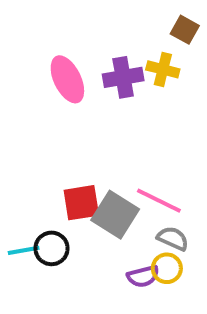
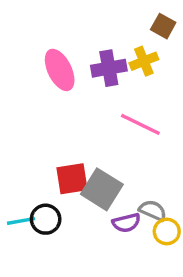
yellow cross: (163, 69) -> (144, 61), turned -36
pink line: (159, 201) -> (140, 124), moved
yellow circle: (167, 268) -> (167, 231), moved
purple semicircle: (143, 276) -> (126, 223), moved

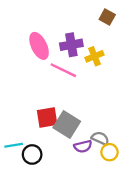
yellow cross: (144, 61) -> (94, 56), moved
pink line: (140, 124) -> (63, 70), moved
black circle: (46, 219) -> (32, 154), moved

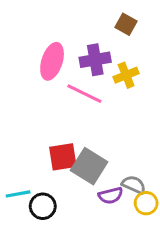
brown square: (107, 17) -> (126, 24), moved
pink ellipse: (39, 46) -> (52, 61), turned 44

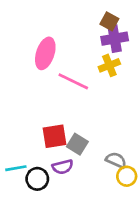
purple cross: (95, 60) -> (115, 39), moved
gray square: (89, 166) -> (77, 144), size x0.7
purple semicircle: (111, 195) -> (63, 167), moved

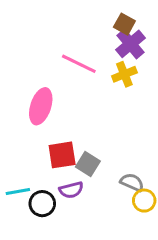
purple cross: (115, 39) -> (130, 44), turned -30
pink ellipse: (45, 53) -> (41, 106), moved
pink line: (73, 81) -> (79, 64), moved

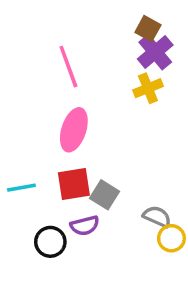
pink line: (79, 64) -> (68, 67), moved, turned 44
pink ellipse: (41, 106) -> (74, 130), moved
cyan line: (18, 191) -> (21, 188), moved

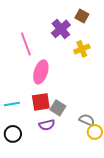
purple cross: (155, 52) -> (61, 29), moved
pink line: (68, 67) -> (26, 44), moved
black circle: (50, 242) -> (13, 134), moved

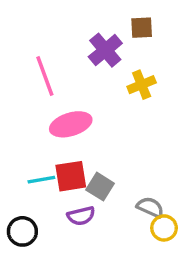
brown square: (82, 16) -> (142, 28), turned -32
pink ellipse: (41, 72) -> (71, 124), turned 55
cyan line: (12, 104) -> (41, 180), moved

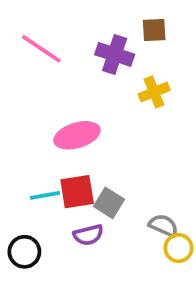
purple cross: (105, 50) -> (115, 54), turned -32
pink line: (45, 76) -> (41, 49), moved, turned -36

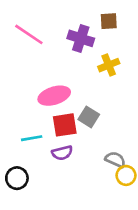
red square: (77, 192) -> (65, 125), moved
gray square: (109, 203) -> (89, 117), moved
purple semicircle: (88, 235) -> (62, 153), moved

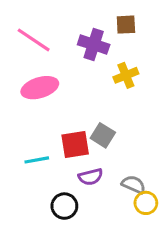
pink ellipse: (54, 96) -> (40, 88), moved
purple semicircle: (62, 153) -> (91, 177), moved
black circle: (17, 178) -> (64, 206), moved

